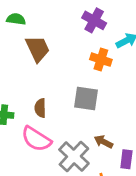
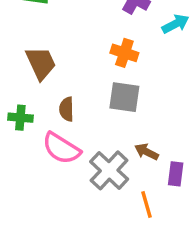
brown trapezoid: (38, 49) -> (41, 63), moved
orange cross: (101, 60) -> (124, 53), moved

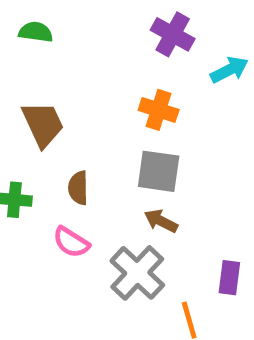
pink semicircle: (61, 148) -> (71, 242), size x0.7
brown arrow: (147, 152) -> (161, 221), moved

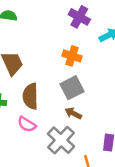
gray square: (159, 171) -> (72, 88), turned -35
brown semicircle: (78, 188) -> (30, 96), size x1.5

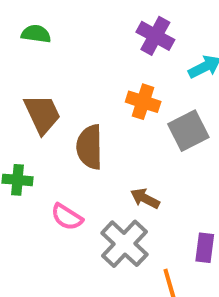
gray square: (72, 88) -> (188, 131), moved
brown semicircle: (30, 96) -> (90, 147), moved

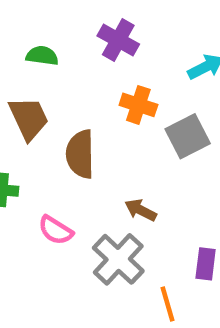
green semicircle: (36, 34) -> (42, 56), moved
purple cross: (155, 36) -> (118, 40), moved

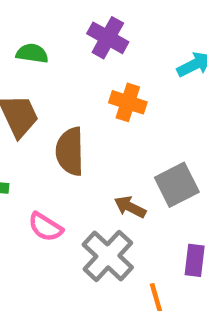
gray square: (188, 136) -> (177, 185), moved

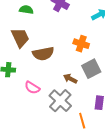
orange cross: (128, 102) -> (81, 44), moved
brown semicircle: (70, 151) -> (43, 54), turned -100

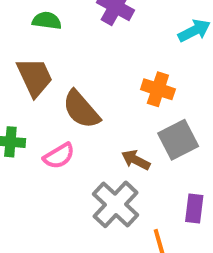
brown semicircle: (43, 54) -> (81, 109), turned 60
pink semicircle: (32, 88) -> (59, 156), moved, turned -63

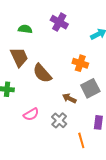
pink semicircle: (59, 156) -> (31, 114), moved
gray cross: (116, 204) -> (59, 120), size x0.7

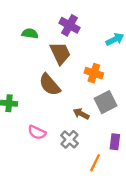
brown trapezoid: (19, 57) -> (60, 53), moved
pink semicircle: (31, 114) -> (37, 132), turned 56
orange line: (81, 140) -> (95, 163), turned 42

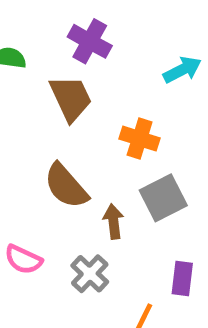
brown semicircle: (50, 85) -> (66, 186), moved
brown arrow: (81, 114) -> (113, 222), turned 56

